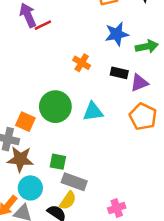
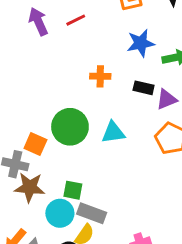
red line: (43, 25) -> (76, 20), moved
orange cross: (82, 63) -> (100, 76), turned -30
cyan circle: (30, 188) -> (60, 213), moved

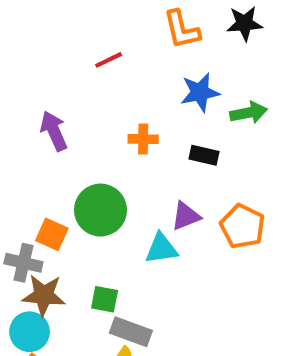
purple arrow: (38, 22) -> (54, 131), moved
purple triangle: (167, 99) -> (186, 216), moved
cyan triangle: (113, 133) -> (161, 249), moved
cyan circle: (60, 213) -> (30, 332), moved

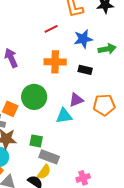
red line: (109, 60) -> (51, 29), moved
orange cross: (143, 139) -> (55, 62), size x1.5
orange pentagon: (242, 226) -> (104, 105), turned -30

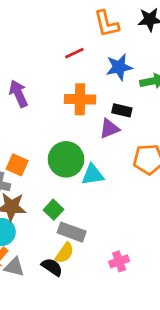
green circle: (34, 97) -> (66, 159), moved
purple triangle: (76, 100) -> (109, 129), moved
green square: (36, 141) -> (53, 210), turned 32

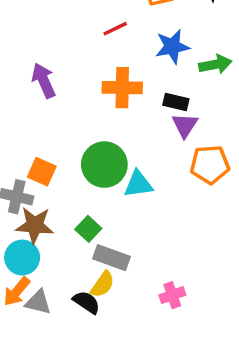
purple triangle: (109, 129) -> (185, 125), moved, turned -35

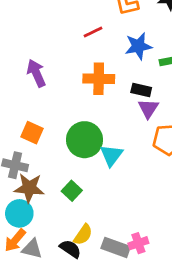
orange square: (42, 172) -> (32, 133), moved
cyan triangle: (138, 184) -> (111, 155), turned -45
gray rectangle: (112, 258) -> (116, 247), moved

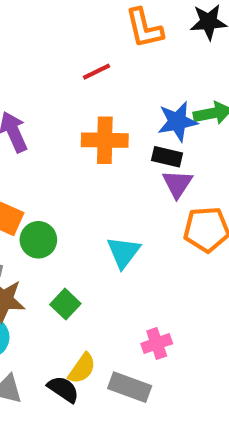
blue star: (138, 46) -> (177, 122), moved
green circle: (85, 140) -> (38, 240), moved, size x0.7
pink cross: (138, 243) -> (157, 344), moved

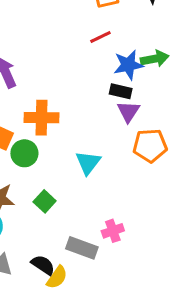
red line: (96, 72) -> (100, 37), moved
orange cross: (105, 140) -> (41, 118), moved
yellow semicircle: (82, 368) -> (57, 277), moved
gray rectangle: (130, 387) -> (82, 248), moved

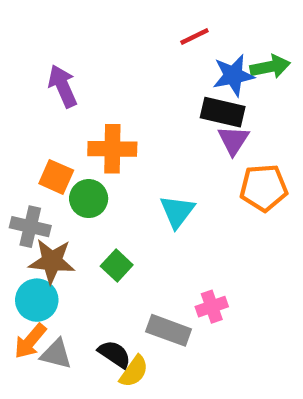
black rectangle: (121, 91) -> (223, 112), size x1.4

